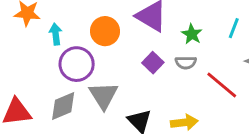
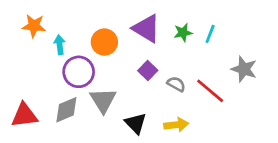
cyan line: (234, 28) -> (210, 34), moved
green star: (192, 34) -> (183, 33), moved, turned 30
gray semicircle: (186, 63) -> (176, 84), moved, turned -150

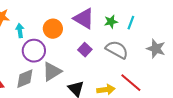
gray semicircle: (176, 84) -> (117, 50), moved, size x1.6
red line: (210, 91) -> (131, 83), moved
gray triangle: (103, 100) -> (52, 72), turned 30

